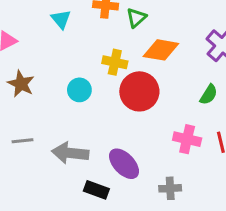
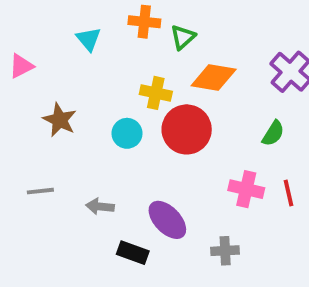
brown star: (21, 84) -> (60, 120), moved
cyan circle: (79, 90) -> (127, 133), moved
gray arrow: (70, 153) -> (100, 206), size x0.6

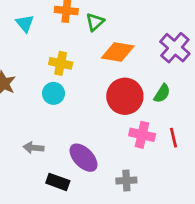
yellow cross: (156, 93) -> (61, 63), moved
red circle: (187, 129) -> (125, 96), moved

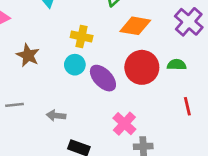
green semicircle: (162, 93) -> (177, 65), turned -120
pink cross: (142, 135) -> (124, 124), moved, turned 30
purple ellipse: (83, 158) -> (103, 78), moved

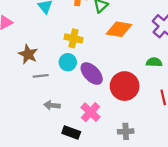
red circle: (142, 67) -> (125, 86), moved
gray line: (15, 105) -> (41, 76), moved
pink cross: (124, 124) -> (91, 112), moved

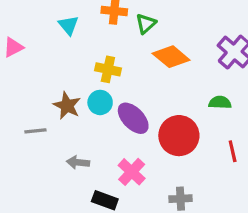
orange diamond: (119, 29) -> (171, 57), turned 30
brown star: (28, 54) -> (67, 106), moved
gray line: (41, 76) -> (35, 131), moved

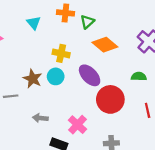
purple ellipse: (133, 118) -> (90, 75), moved

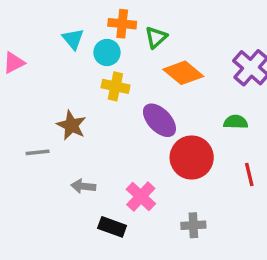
cyan circle: (56, 76) -> (107, 53), moved

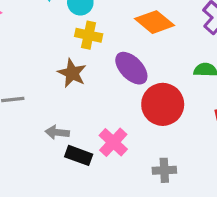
brown star: (71, 125) -> (72, 73), moved
black rectangle: (112, 227) -> (79, 155), moved

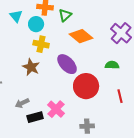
gray arrow: (57, 132) -> (22, 103), turned -32
black rectangle: (79, 155) -> (35, 117), turned -35

